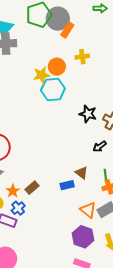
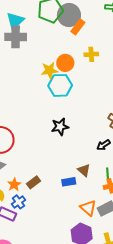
black star: (88, 114) -> (60, 127), moved, turned -30

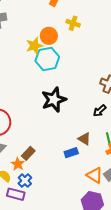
yellow cross: (91, 54) -> (73, 23), turned 32
black star: (60, 127) -> (54, 100), size x1.4
brown rectangle: (33, 182) -> (28, 153), moved

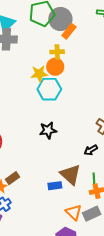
yellow cross: (73, 23) -> (57, 52), moved, turned -32
black star: (54, 100) -> (48, 130), size x0.7
brown triangle: (84, 139) -> (70, 175), size x1.6

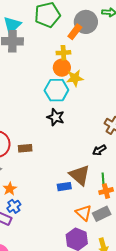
gray circle: (60, 19) -> (86, 22), moved
yellow star: (39, 74) -> (75, 78), moved
black star: (48, 130) -> (56, 117), moved, turned 30
brown rectangle: (13, 178) -> (25, 148), moved, turned 32

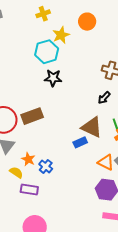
orange circle: (62, 68) -> (87, 22), moved
brown rectangle: (25, 148) -> (32, 116), size x1.5
blue cross: (14, 206) -> (46, 166), moved

